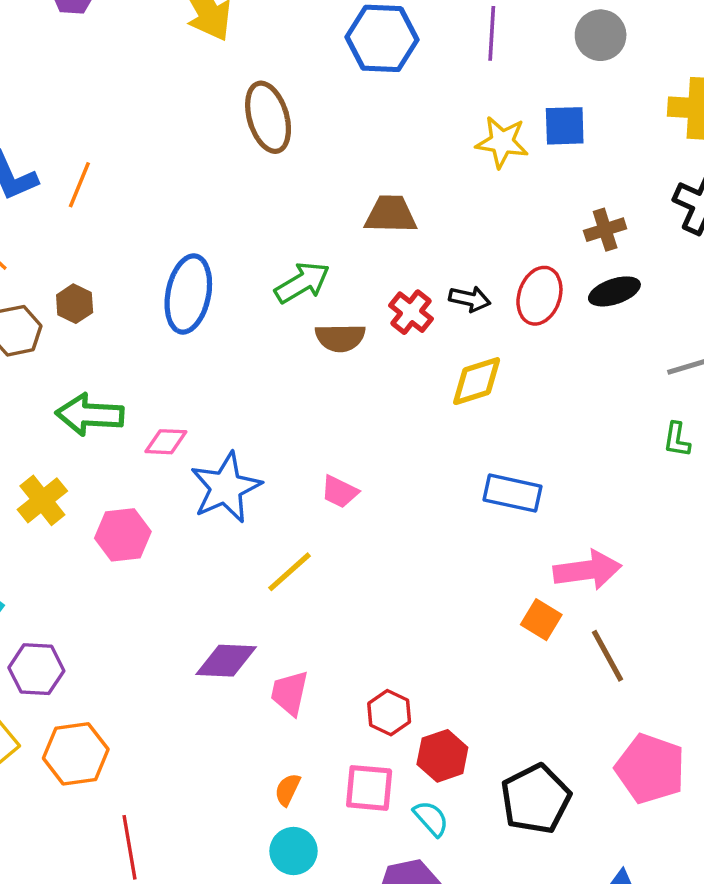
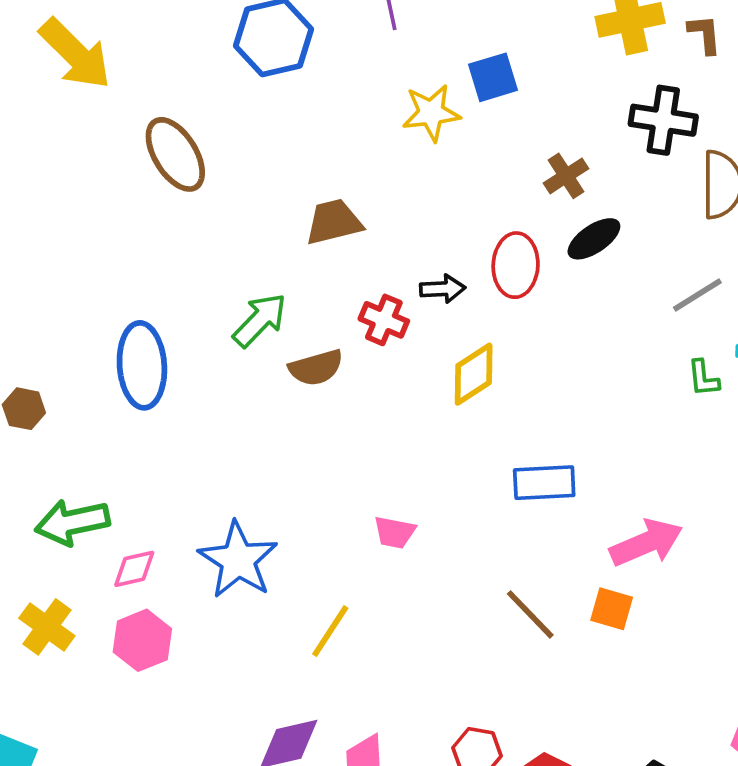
pink diamond: (166, 442) -> (134, 569), moved
pink trapezoid: (340, 492) -> (395, 532), moved
brown line: (608, 656) -> (530, 614), moved

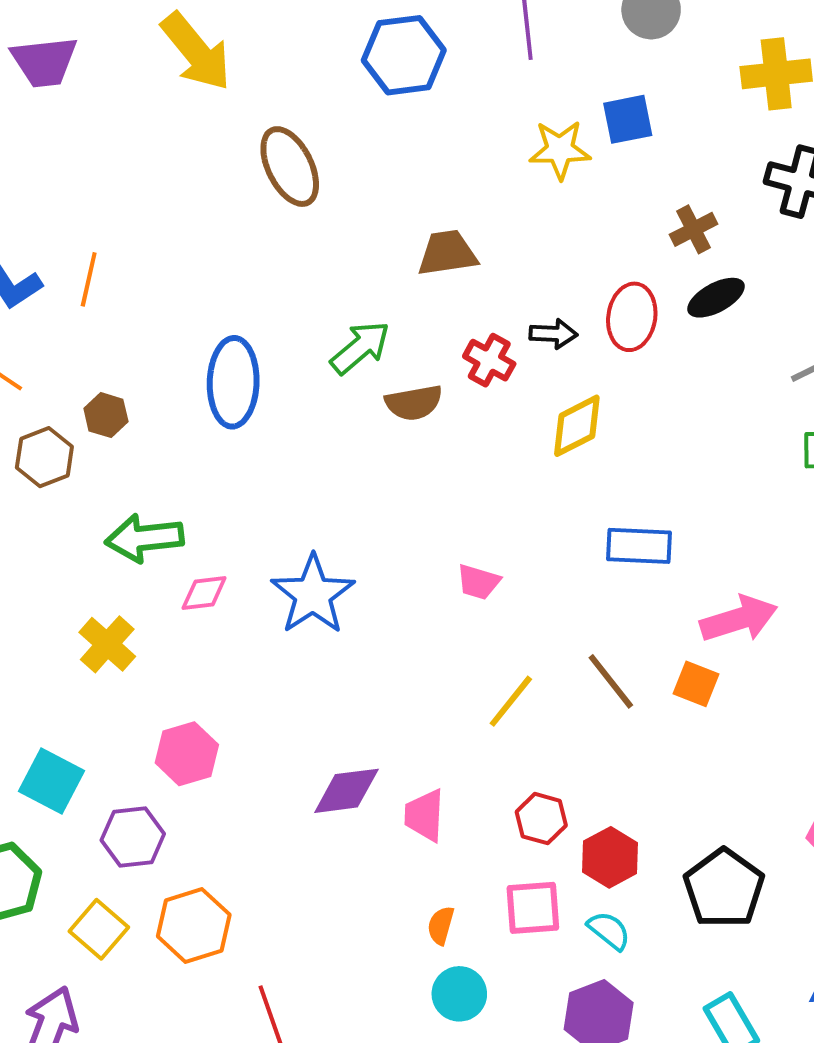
yellow line: (330, 631) -> (511, 701), moved
pink hexagon: (142, 640) -> (187, 754), moved

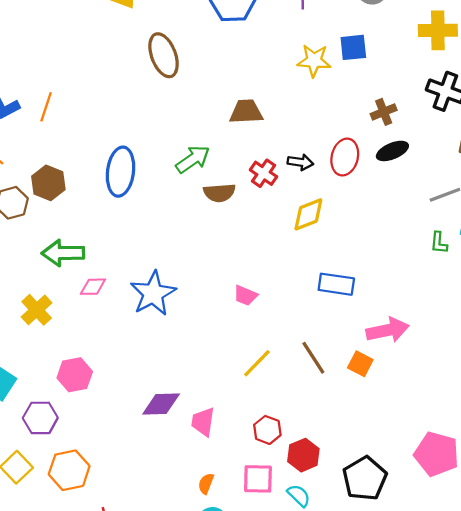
brown hexagon: (106, 415) -> (48, 183), size x1.4

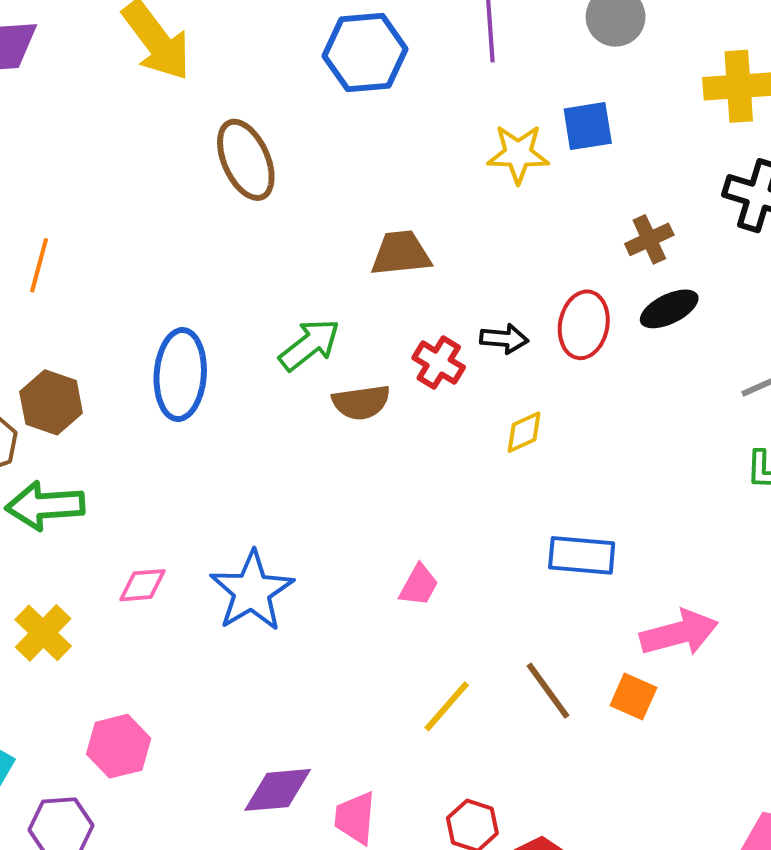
yellow diamond: (308, 214) -> (524, 432), size x0.7
green arrow: (63, 253) -> (45, 506), moved
pink trapezoid: (245, 295) -> (419, 585), turned -80

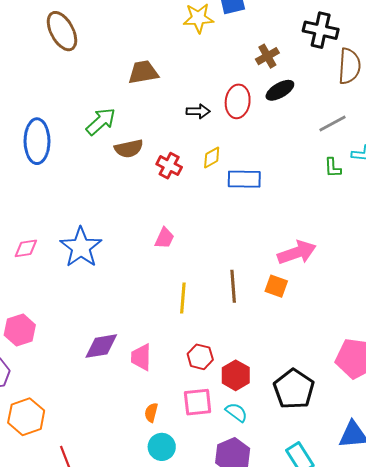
red cross: (439, 363) -> (169, 166), moved
blue rectangle: (582, 555) -> (244, 179), moved
brown line: (548, 691) -> (233, 286), turned 36
yellow line: (447, 706) -> (183, 298), turned -32

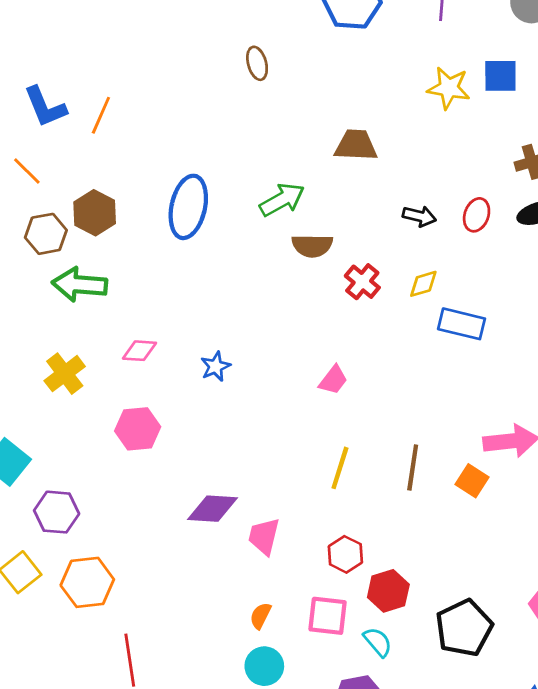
brown ellipse: (62, 31) -> (257, 63), size x0.6
red ellipse: (238, 101) -> (477, 215), size x0.7
blue star: (81, 247) -> (216, 366), size x0.5
pink hexagon: (20, 330) -> (138, 429), moved

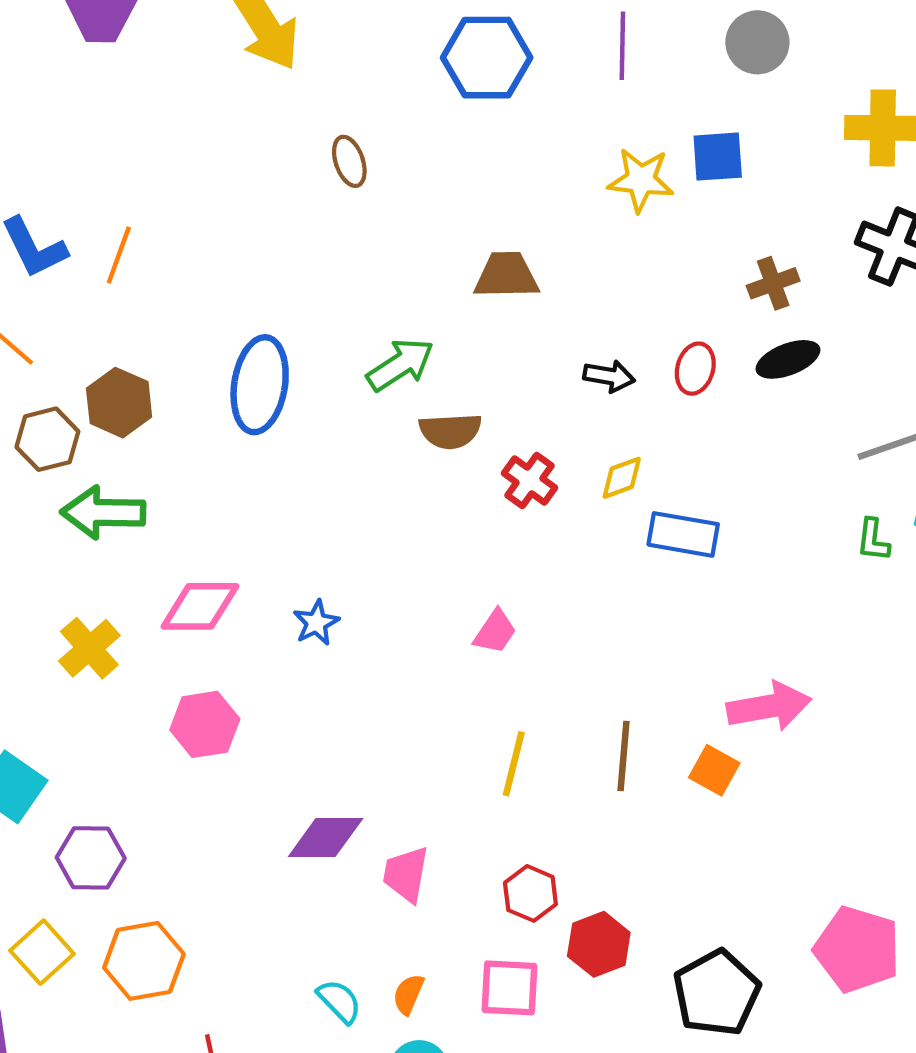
pink diamond: (139, 351) -> (200, 606), size x1.5
cyan semicircle: (378, 642) -> (339, 1001), moved

